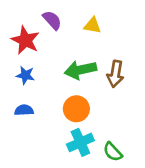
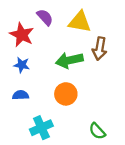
yellow triangle: (92, 25) -> (80, 22), size x1.5
brown arrow: (115, 74) -> (100, 49), moved
cyan cross: (80, 142) -> (41, 128), moved

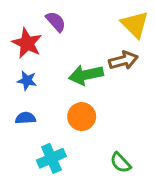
yellow triangle: (80, 22) -> (135, 24), moved, turned 35
brown arrow: (100, 49) -> (123, 60), turned -115

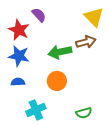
blue star: (27, 81) -> (19, 56), size x1.5
green semicircle: (121, 163) -> (84, 113), turned -63

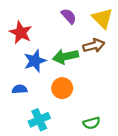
purple semicircle: (39, 15) -> (69, 16), moved
blue star: (19, 56) -> (35, 61), moved, turned -30

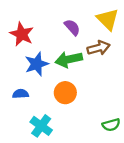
purple semicircle: (69, 16) -> (72, 27), moved
cyan cross: (39, 120) -> (41, 126), turned -30
green semicircle: (92, 123) -> (111, 125), moved

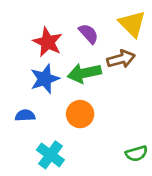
red star: (22, 34) -> (48, 42), moved

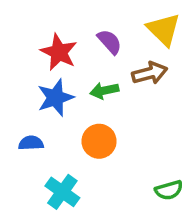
green arrow: (84, 73) -> (104, 91), size x0.7

